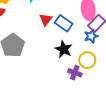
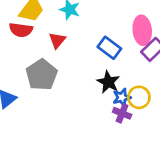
red triangle: (46, 20) -> (57, 40), moved
blue star: (91, 36) -> (122, 97), moved

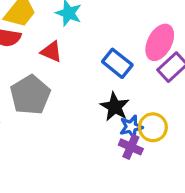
pink ellipse: (142, 30) -> (160, 42), turned 32
red triangle: (57, 40) -> (51, 52), turned -48

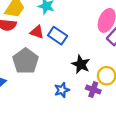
blue rectangle: (117, 63) -> (58, 36), moved
blue star: (131, 127) -> (62, 90), moved

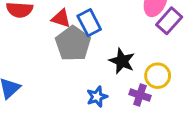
blue rectangle: (58, 36) -> (89, 23), turned 30
gray pentagon: (26, 61) -> (73, 44), moved

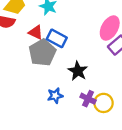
blue rectangle: (89, 23) -> (57, 38), turned -42
yellow circle: (158, 76) -> (104, 103), moved

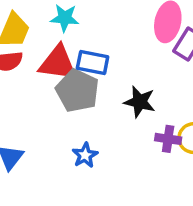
red triangle: (36, 32) -> (58, 63), size x1.6
blue star: (55, 96) -> (85, 155), moved

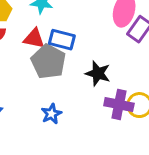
red triangle: (58, 63) -> (34, 38), size x0.7
purple cross: (168, 139) -> (119, 105), size x1.4

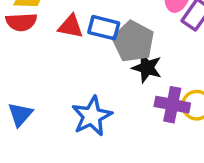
gray pentagon: (48, 62) -> (133, 41), moved
blue star: (51, 114) -> (92, 116), size x1.6

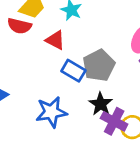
blue rectangle: (104, 28) -> (73, 71), moved
black star: (147, 68) -> (101, 104), moved

